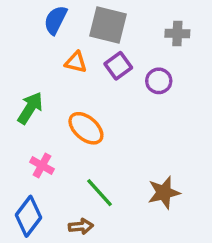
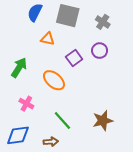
gray cross: (177, 34) -> (103, 22), moved, turned 32
purple square: (118, 66) -> (74, 58), moved
blue diamond: (28, 216) -> (18, 135), turned 45

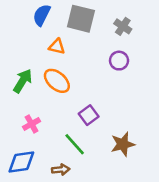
purple square: (74, 58) -> (89, 115), moved
orange ellipse: (54, 80) -> (57, 81), moved
pink cross: (26, 104) -> (32, 124), turned 32

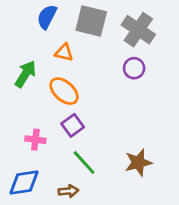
gray cross: (123, 26) -> (138, 30), size x1.6
green arrow: (23, 81) -> (25, 74), moved
purple square: (89, 115) -> (73, 125), moved
pink cross: (32, 124) -> (35, 140), turned 36

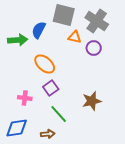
blue semicircle: (47, 17) -> (39, 30), moved
orange triangle: (64, 52) -> (75, 37), moved
green arrow: (25, 74) -> (18, 40), moved, turned 54
brown star: (138, 163) -> (92, 101), moved

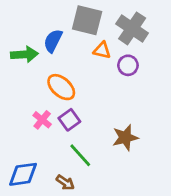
pink cross: (25, 98) -> (42, 120), moved, turned 32
brown arrow: (48, 134) -> (65, 183), turned 40

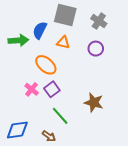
gray cross: (132, 28) -> (99, 21), size x0.7
orange triangle: (102, 50) -> (63, 42), moved
brown star: (125, 138) -> (94, 103), turned 30

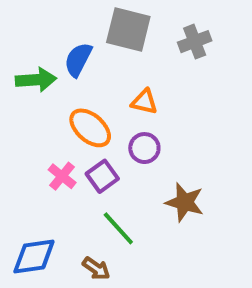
gray cross: (99, 21) -> (195, 42), turned 35
orange triangle: (63, 42) -> (144, 102), moved
purple circle: (96, 49) -> (144, 148), moved

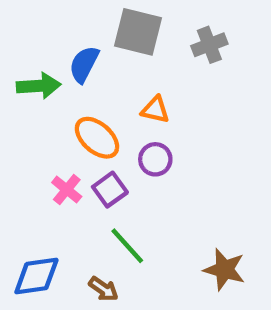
brown star: (185, 202) -> (224, 270), moved

